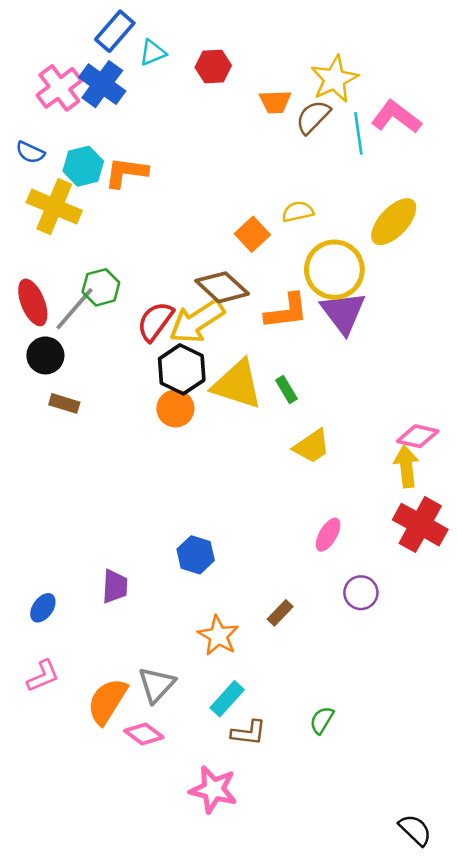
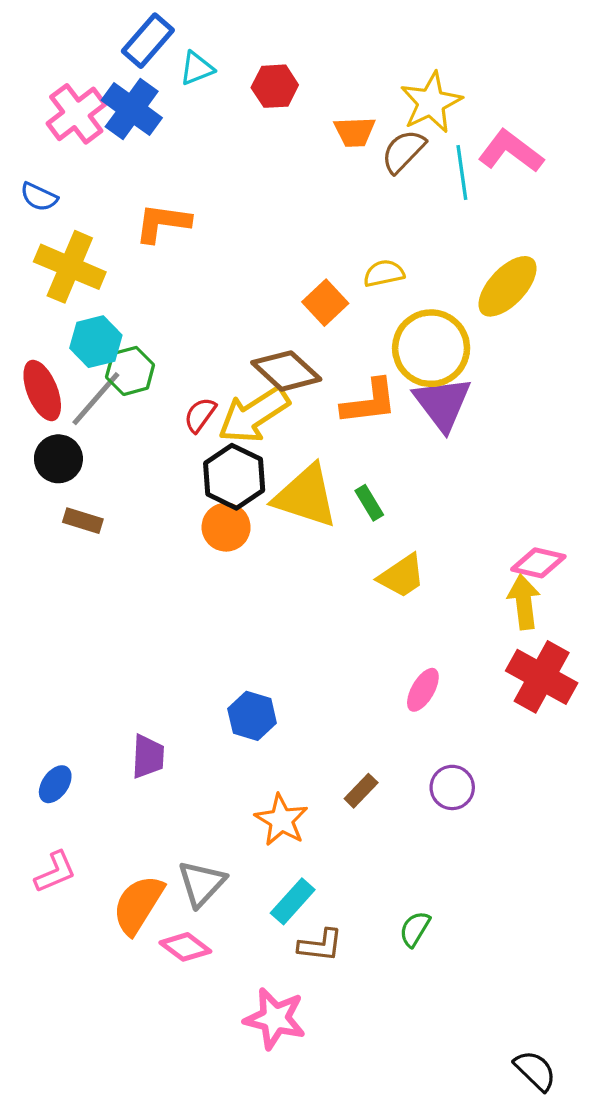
cyan hexagon: (83, 166) -> (96, 342), moved
red semicircle: (155, 321) -> (200, 415), size x0.7
purple circle: (361, 593) -> (452, 787), moved

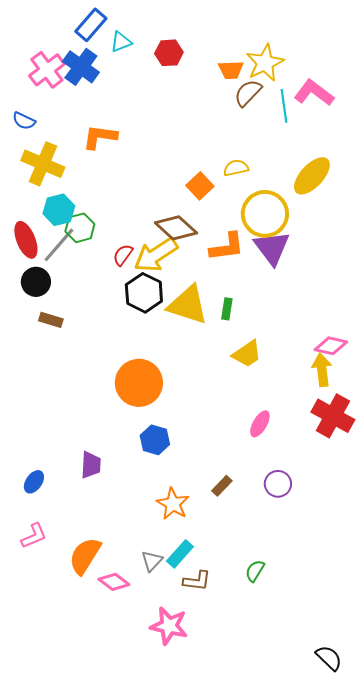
orange trapezoid: (355, 132) -> (231, 70), moved
green rectangle: (369, 503) -> (227, 309), turned 40
orange circle: (226, 527) -> (139, 383), moved, size x1.6
gray triangle: (202, 883) -> (152, 561), moved, size x0.7

